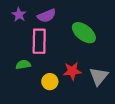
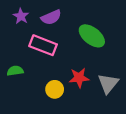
pink rectangle: (39, 41) -> (43, 45), turned -70
green semicircle: (23, 65) -> (15, 71), moved

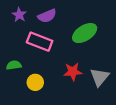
green ellipse: (92, 36) -> (85, 33), turned -70
yellow circle: (55, 89) -> (35, 82), moved

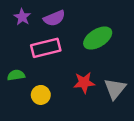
pink rectangle: (40, 42) -> (46, 48), turned -35

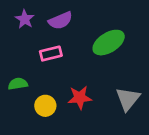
pink rectangle: (46, 48) -> (51, 54), size x0.7
red star: (84, 83) -> (80, 98), moved

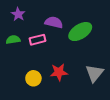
purple semicircle: (60, 21) -> (54, 22), moved, turned -144
green semicircle: (18, 84) -> (13, 40), moved

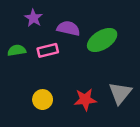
purple star: (18, 14) -> (33, 18), moved
red star: (59, 72) -> (85, 100), moved

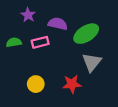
gray triangle: (120, 93) -> (92, 62), moved

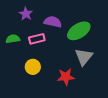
yellow circle: (36, 84) -> (33, 67), moved

